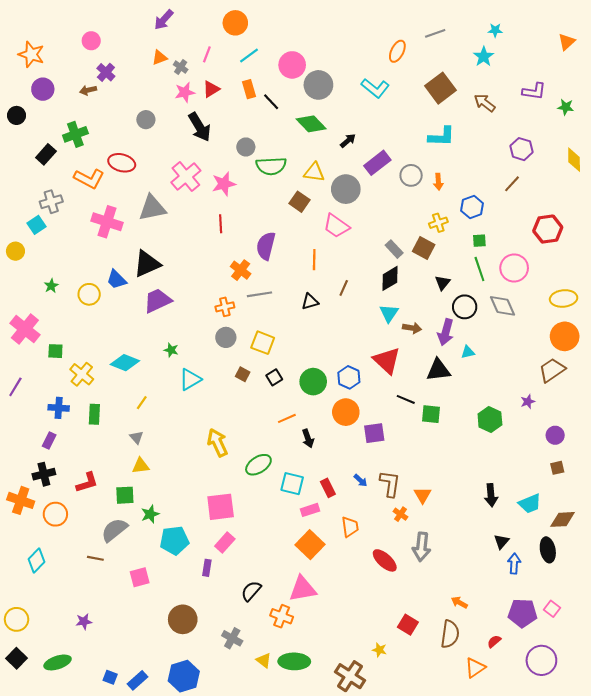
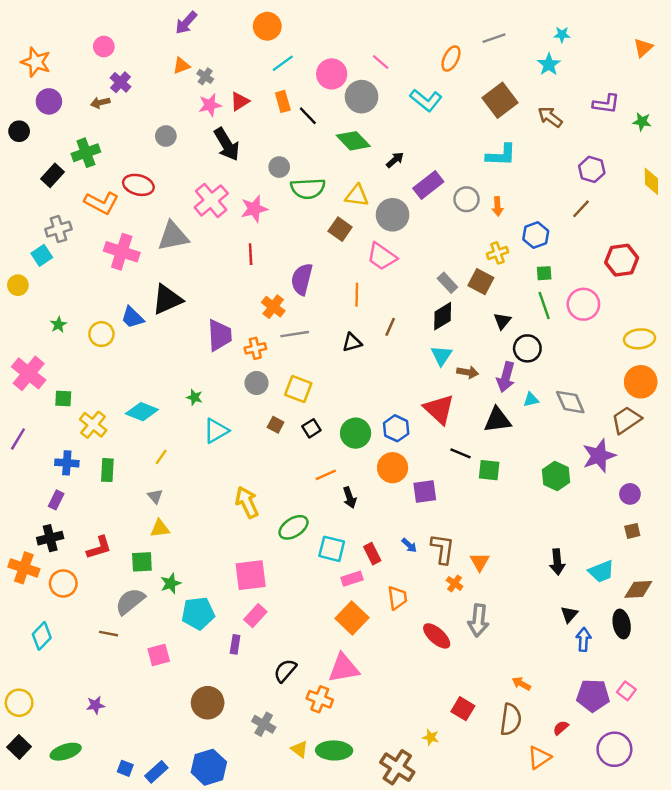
pink line: (207, 54) -> (381, 62), moved, turned -70
purple trapezoid: (157, 301) -> (220, 335), moved, turned 112
gray diamond: (503, 306) -> (570, 402), moved
purple star: (528, 402) -> (599, 456), size x2.0

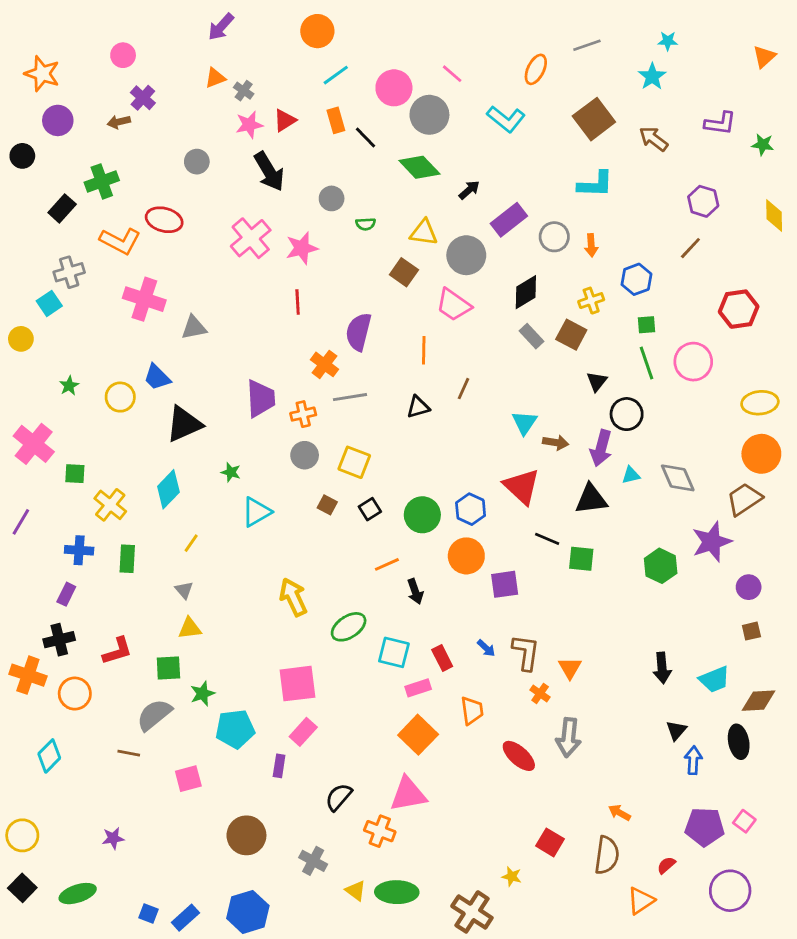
green semicircle: (308, 189) -> (366, 224), size x0.5
gray triangle: (173, 236) -> (194, 328), moved, size x0.7
black triangle: (167, 299) -> (184, 424), moved
black diamond: (443, 316) -> (526, 292), moved
cyan diamond: (142, 412) -> (168, 489), turned -68

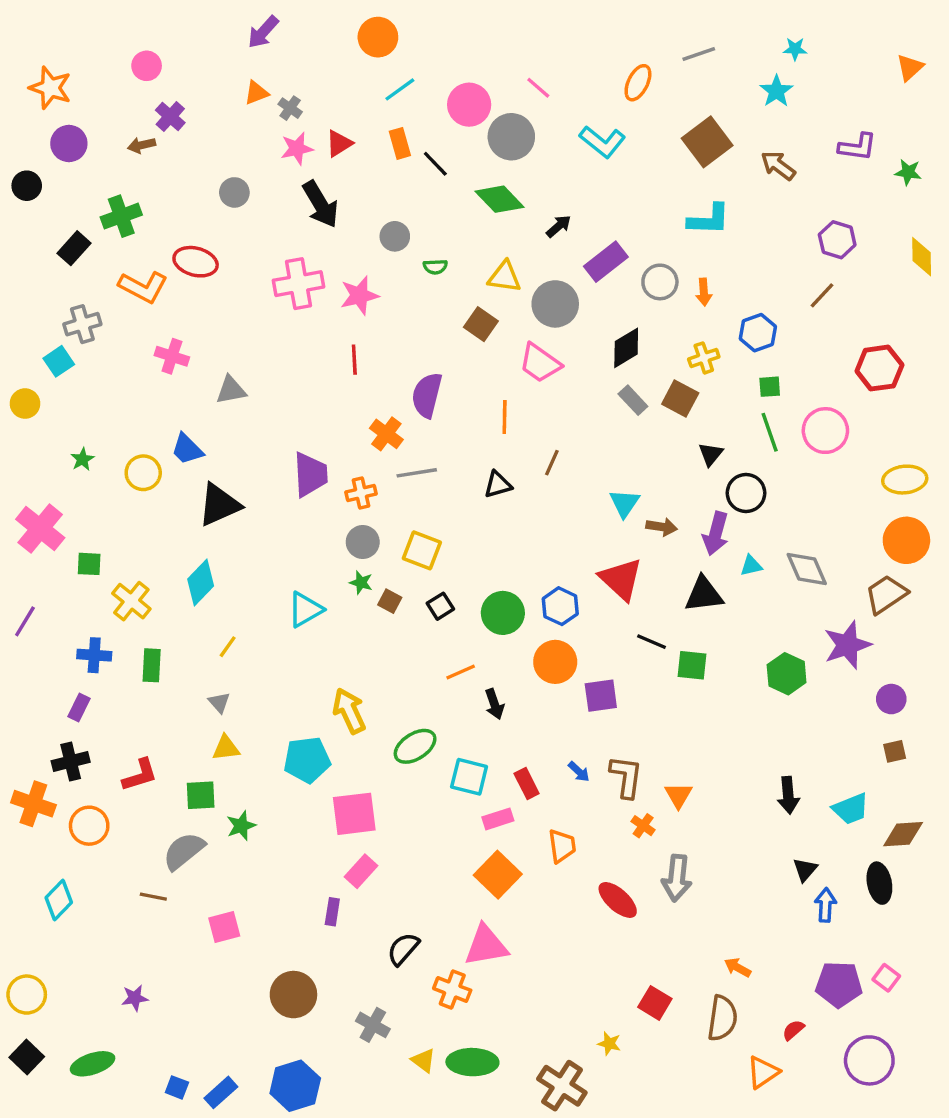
pink cross: (251, 238) -> (299, 284), turned 30
pink cross: (144, 299) -> (172, 356), size x0.7
green star: (231, 472) -> (361, 583), moved
cyan pentagon: (235, 729) -> (307, 760), moved

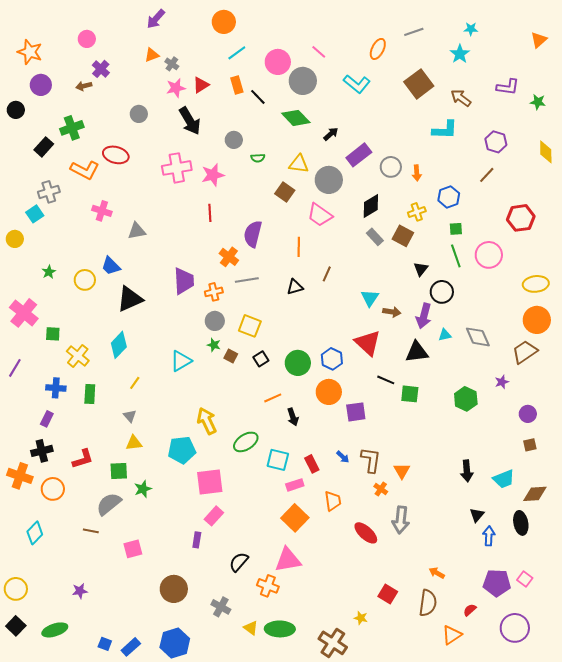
cyan L-shape: (709, 219) -> (445, 130), moved
purple star: (847, 645) -> (502, 382), size x0.5

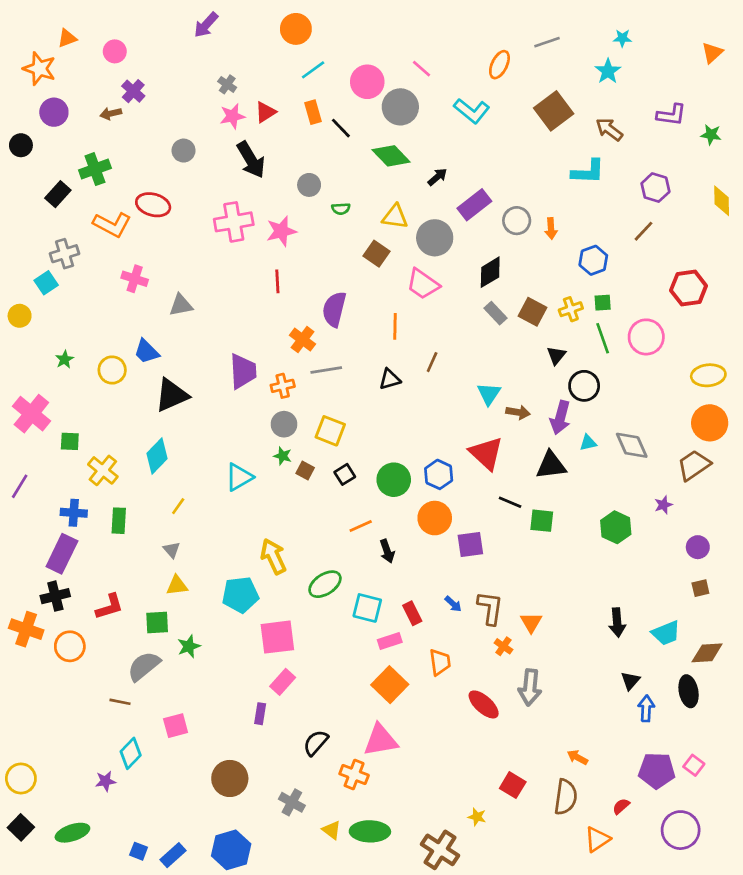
orange triangle: (152, 55) -> (67, 38), moved
yellow cross: (417, 212) -> (571, 309), moved
purple rectangle: (47, 419) -> (62, 554), size x1.8
cyan diamond: (35, 533) -> (131, 753), moved

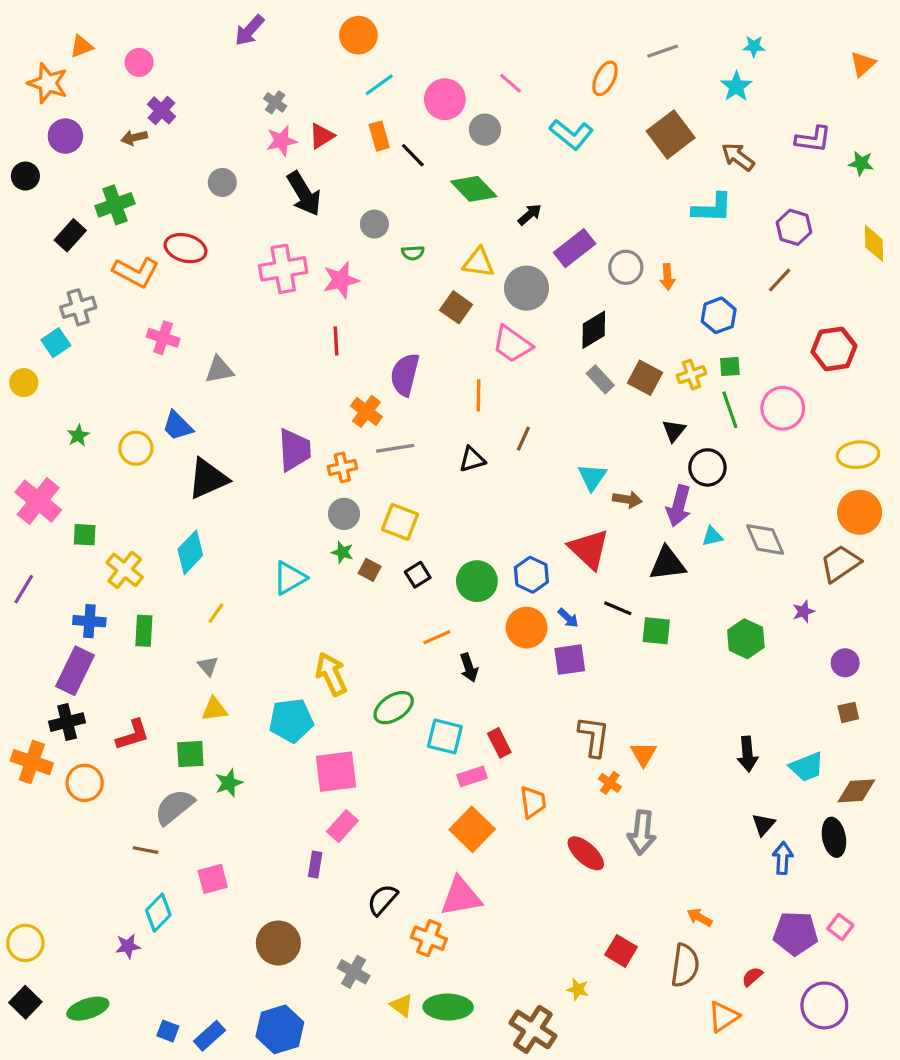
gray circle: (400, 107) -> (485, 130), size x0.7
blue arrow: (453, 604) -> (568, 618), moved

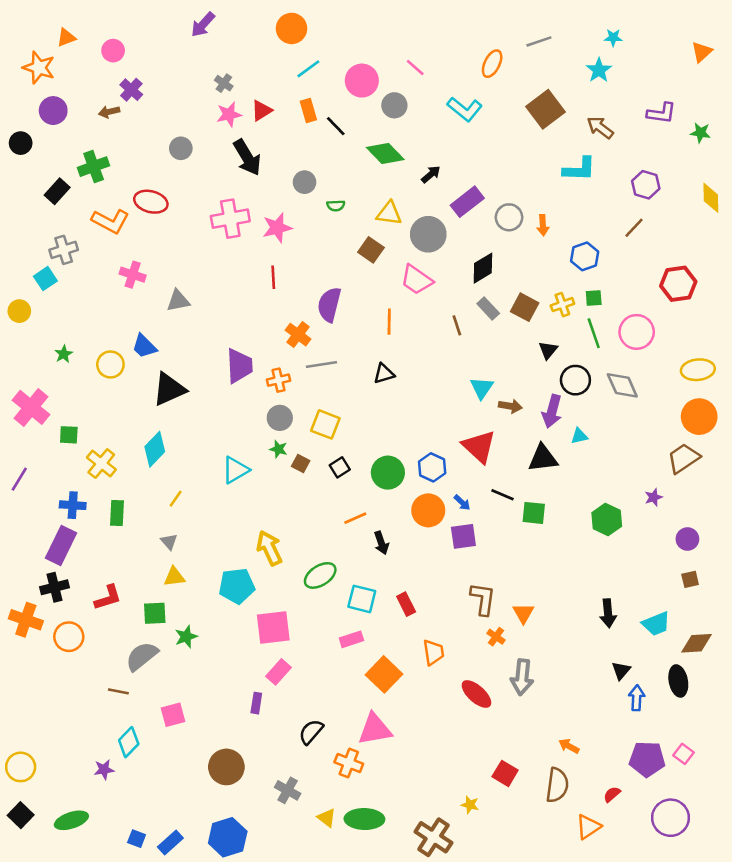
brown line: (523, 439) -> (457, 325), moved, turned -42
gray diamond: (765, 539) -> (622, 385), moved
pink rectangle: (472, 776) -> (351, 639), moved

